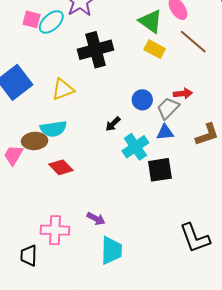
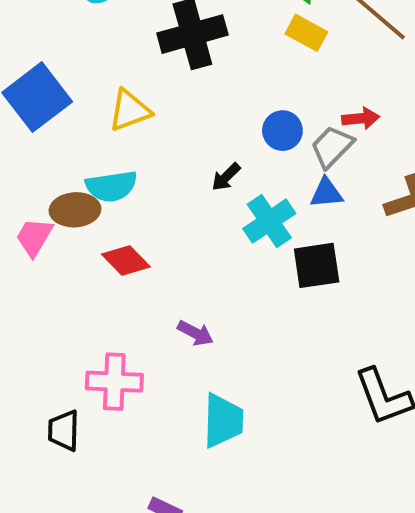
purple arrow: (96, 219) -> (195, 333), moved

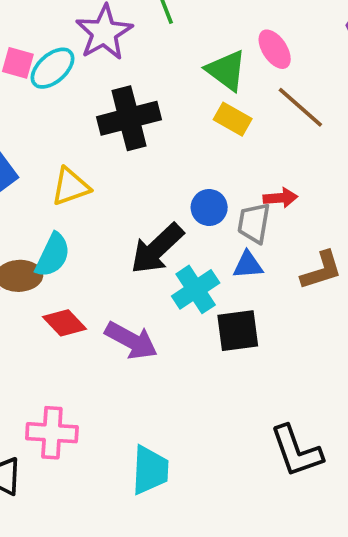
gray trapezoid: (332, 147) -> (254, 223), turned -36
black arrow: (226, 177) -> (157, 249), size x2.0
cyan semicircle: (111, 186) -> (53, 255), turned -57
purple arrow: (195, 333) -> (131, 341), moved, size x1.6

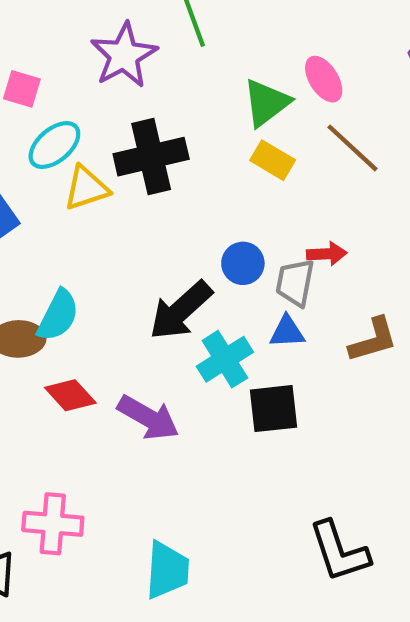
cyan ellipse: (53, 68) -> (54, 145), moved
green triangle: (226, 70) -> (266, 103), turned 45
yellow triangle: (71, 187) -> (86, 188), moved

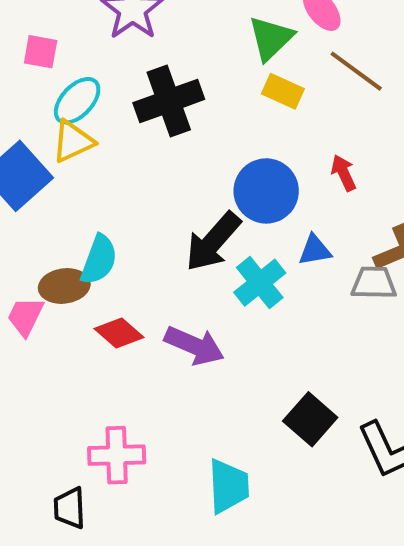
yellow triangle: (86, 188) -> (73, 141), moved
red arrow: (327, 254) -> (344, 173), turned -105
blue circle: (243, 263) -> (266, 191), size x1.6
gray trapezoid: (295, 283) -> (374, 283), moved, turned 87
black square: (273, 409) -> (310, 419), moved, turned -36

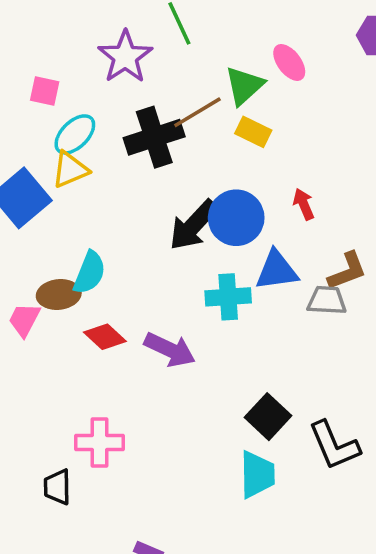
brown line: (356, 71) -> (197, 112), moved, turned -69
black arrow: (213, 242) -> (194, 225), moved
blue triangle: (315, 250) -> (277, 270), size x1.5
cyan cross: (260, 283) -> (228, 297), turned 33
cyan trapezoid: (228, 486) -> (257, 474), moved

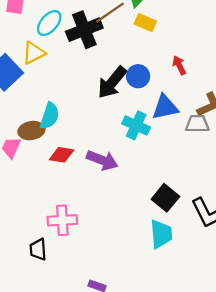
cyan ellipse: (75, 134) -> (49, 23), moved
blue circle: (236, 218) -> (138, 76), size x0.7
cyan cross: (228, 297) -> (136, 125), turned 32
red diamond: (105, 337) -> (62, 155), turned -30

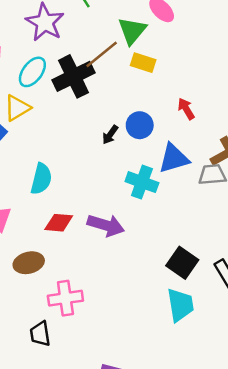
black arrow: (112, 82) -> (110, 135), size x0.5
brown ellipse: (31, 131) -> (29, 263), moved

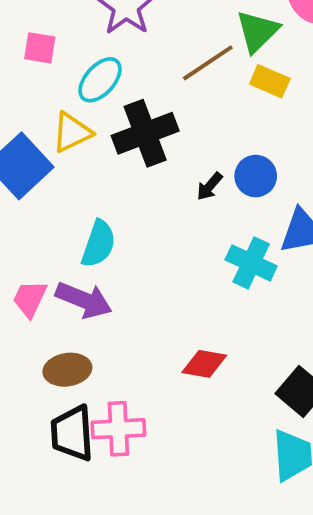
black cross: (74, 76) -> (145, 133), moved
red diamond: (59, 223) -> (204, 364), moved
purple arrow: (106, 225) -> (84, 300), moved
black trapezoid: (40, 334) -> (72, 433), moved, size x1.4

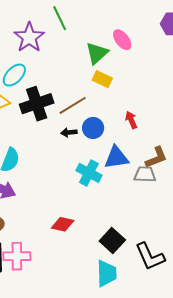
brown line: (208, 63) -> (73, 105), moved
black arrow: (210, 186) -> (69, 132), turned 42

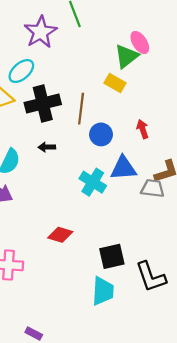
green triangle: (97, 53) -> (126, 56), moved
brown line: (73, 105) -> (81, 109), turned -56
black arrow: (69, 132) -> (47, 147), moved
black square: (112, 240) -> (112, 256), turned 30

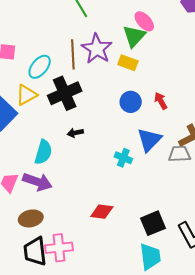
purple star: (41, 32) -> (97, 49), moved
brown line: (81, 109) -> (73, 54), moved
blue circle: (101, 134) -> (131, 102), moved
blue triangle: (123, 168) -> (149, 140), turned -32
cyan cross: (93, 182) -> (123, 158), size x0.7

